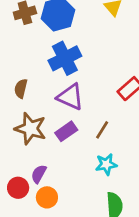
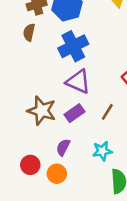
brown semicircle: (21, 89) -> (29, 32), moved
cyan star: (106, 164) -> (102, 151), moved
purple semicircle: (39, 174) -> (63, 147), moved

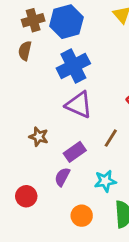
brown star: (42, 111) -> (39, 137), size x0.6
purple rectangle: (74, 113) -> (75, 152), moved
orange circle: (57, 174) -> (82, 216), moved

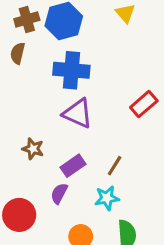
blue cross: (73, 66) -> (71, 70), turned 32
brown line: (111, 138) -> (115, 166), moved
red circle: (26, 196) -> (19, 215), size x1.4

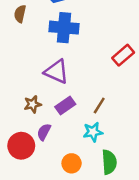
purple triangle: (78, 113) -> (56, 72), moved
brown star: (33, 149) -> (33, 104), moved, turned -30
purple semicircle: (59, 193) -> (44, 132), moved

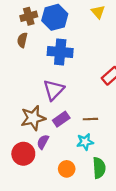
purple triangle: (56, 72) -> (54, 90), turned 50
brown star: (33, 104) -> (33, 118), size x1.6
brown line: (99, 106) -> (90, 119), turned 56

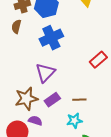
blue cross: (60, 52) -> (51, 38), turned -30
purple semicircle: (43, 142) -> (35, 121), turned 80

